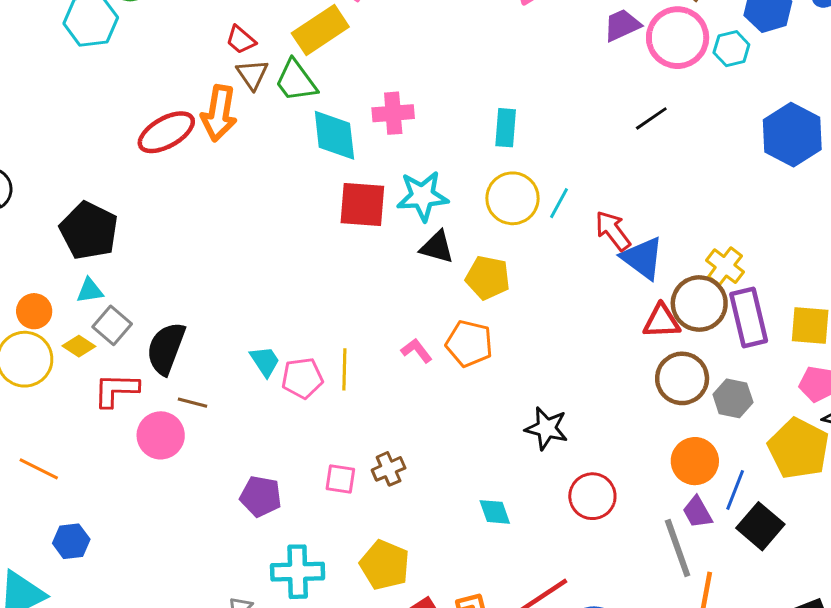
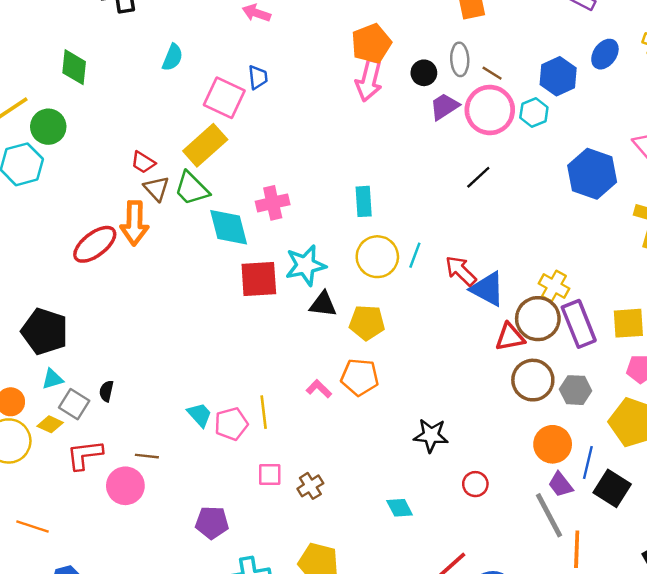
black semicircle: (166, 348) -> (106, 391), moved, size x0.5
pink square: (340, 479) -> (270, 475), moved
red circle: (592, 496) -> (475, 484), size x0.7

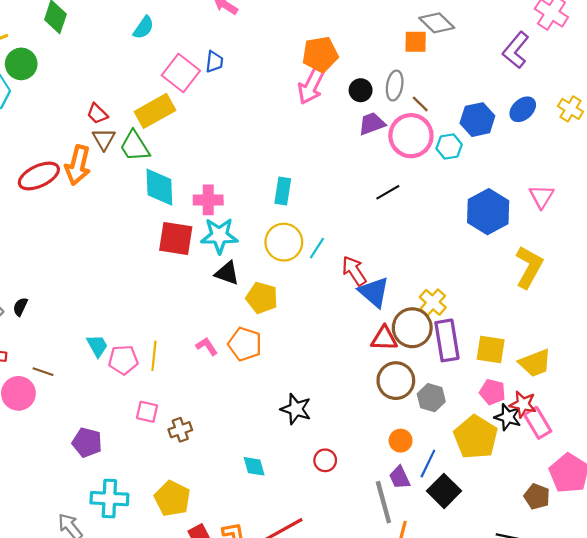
pink cross: (273, 203) -> (208, 200), moved
orange circle: (553, 444) -> (401, 441), size x0.7

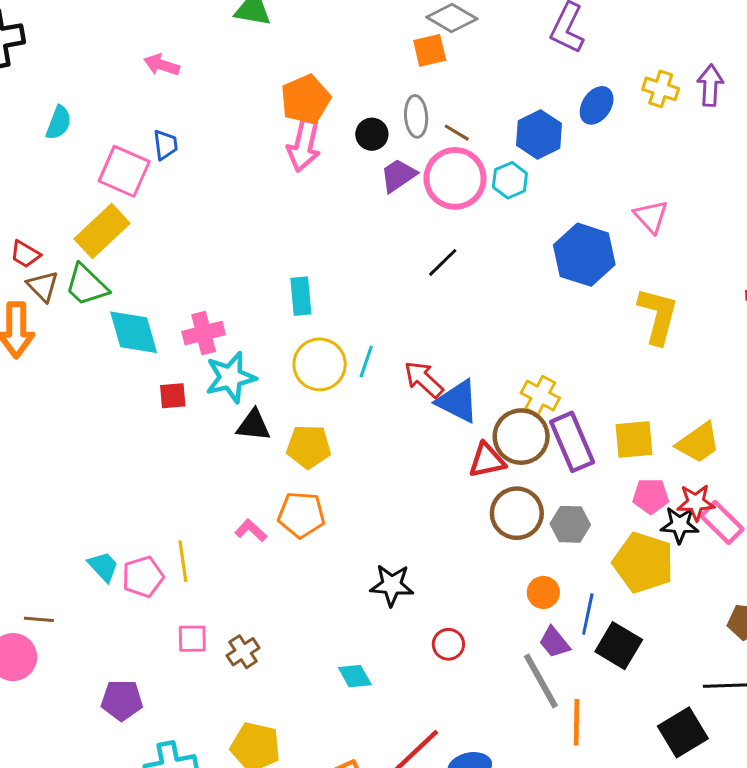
red square: (176, 238) -> (173, 396), size x0.6

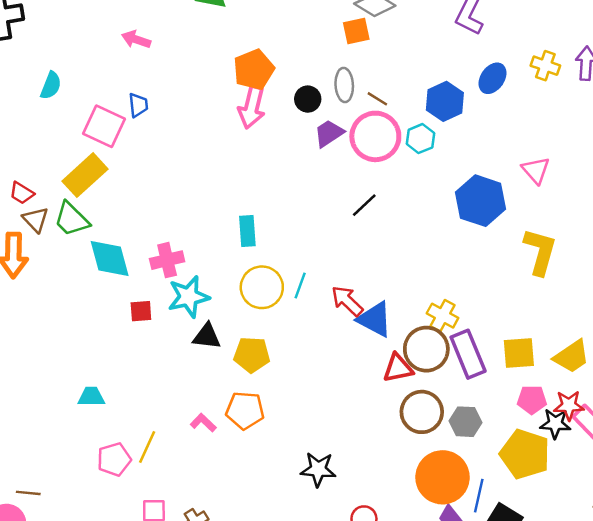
yellow line: (183, 561) -> (147, 447), turned 32
cyan trapezoid: (103, 567) -> (91, 397), moved, turned -48
orange circle: (543, 592) -> (443, 477), size x2.0

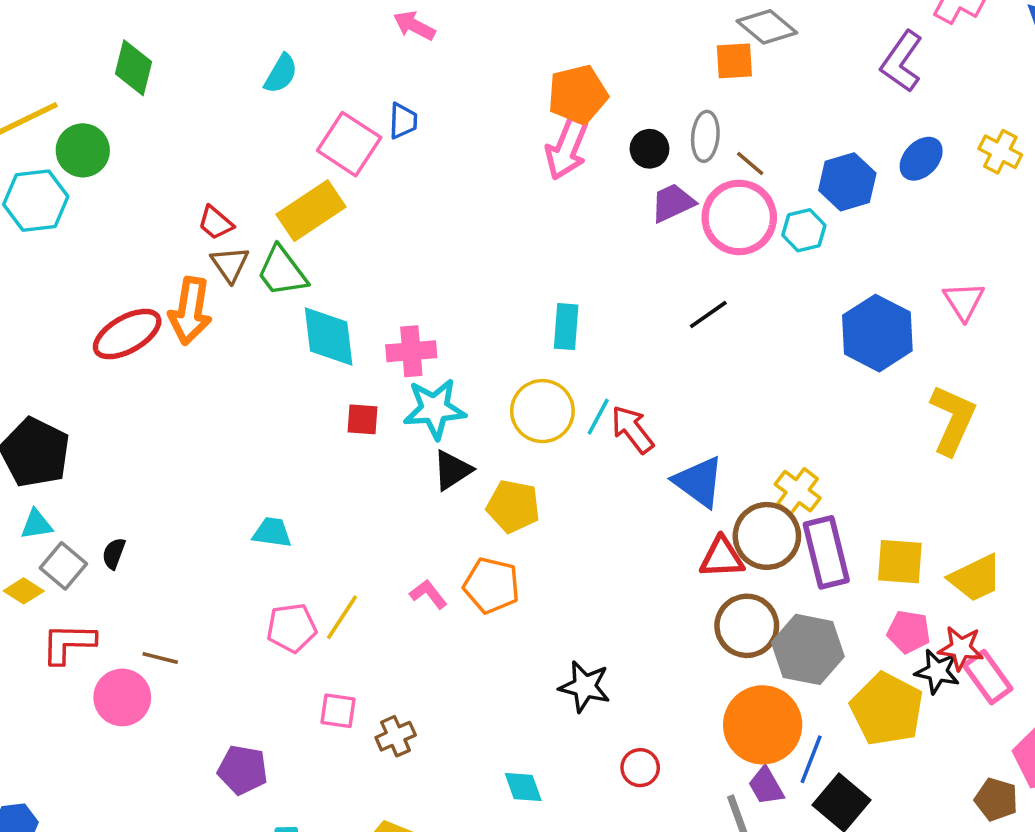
cyan rectangle: (247, 231) -> (566, 327), moved
red arrow: (347, 301) -> (632, 429), moved
black triangle: (207, 336) -> (452, 470), turned -48
gray hexagon: (465, 422) -> (808, 649), size x1.5

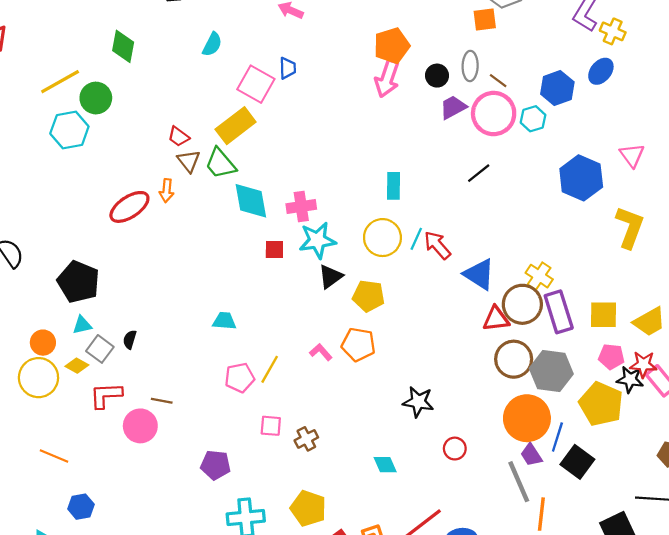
yellow cross: (1000, 152) -> (613, 31), moved
orange arrow: (190, 311) -> (167, 191), size x0.6

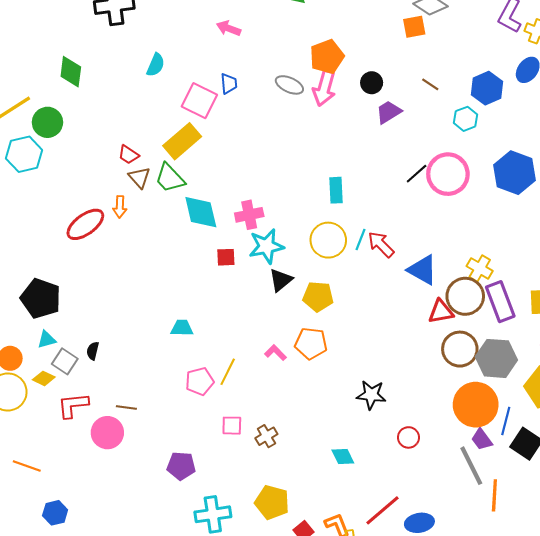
gray ellipse: (470, 66) -> (289, 85), moved, turned -64
pink circle: (494, 114) -> (448, 174), moved

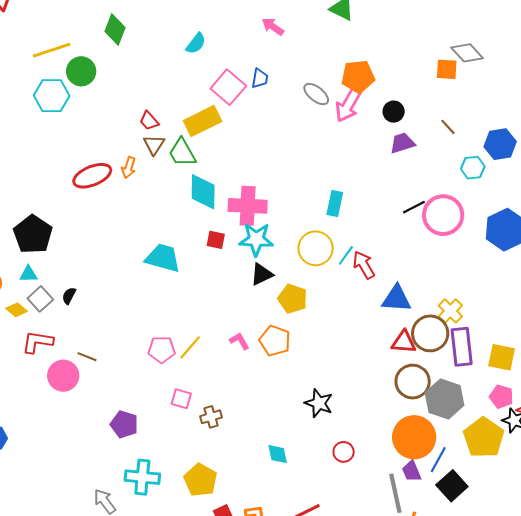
pink cross: (249, 215) -> (248, 206), size x1.4
blue triangle: (422, 270) -> (397, 299), turned -40
cyan trapezoid: (182, 328) -> (163, 258), moved, size x1.6

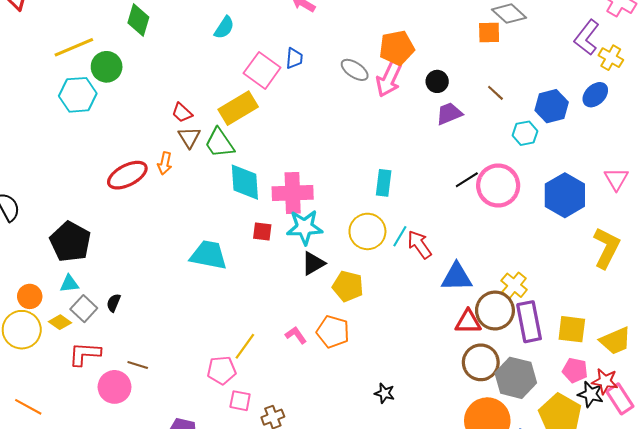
pink pentagon: (162, 350) -> (222, 370), moved
black star: (319, 403) -> (385, 393), size x0.7

